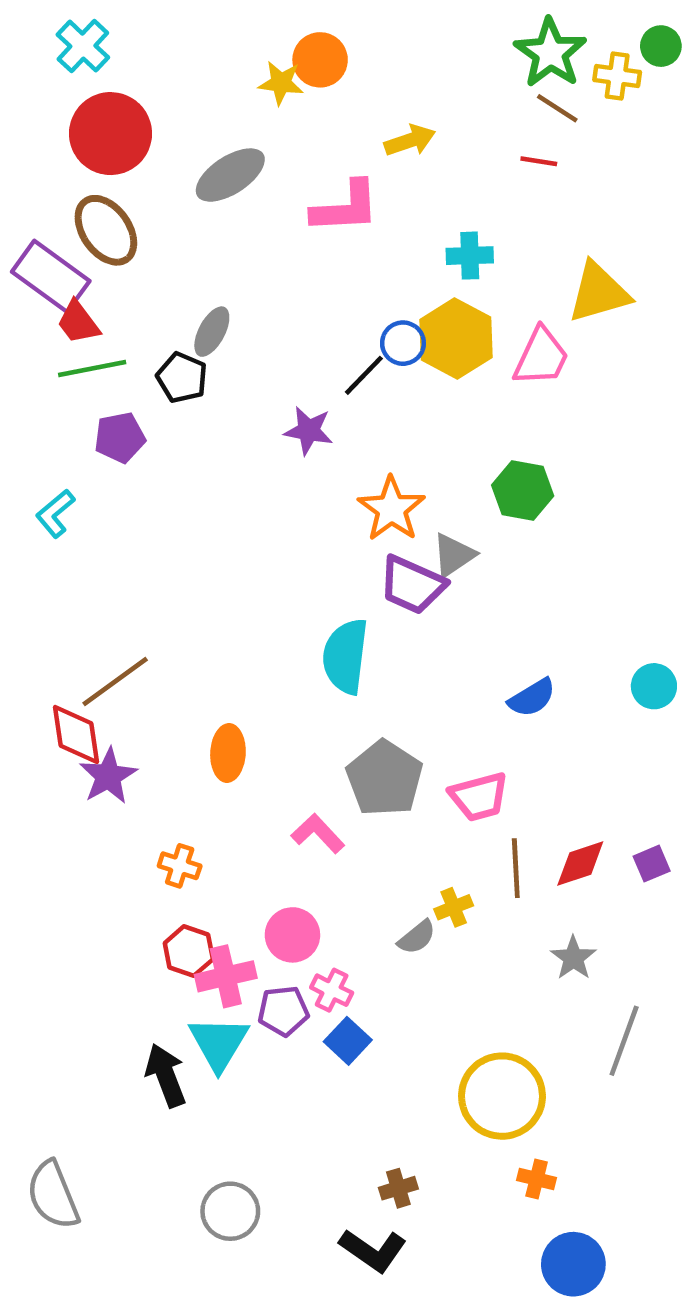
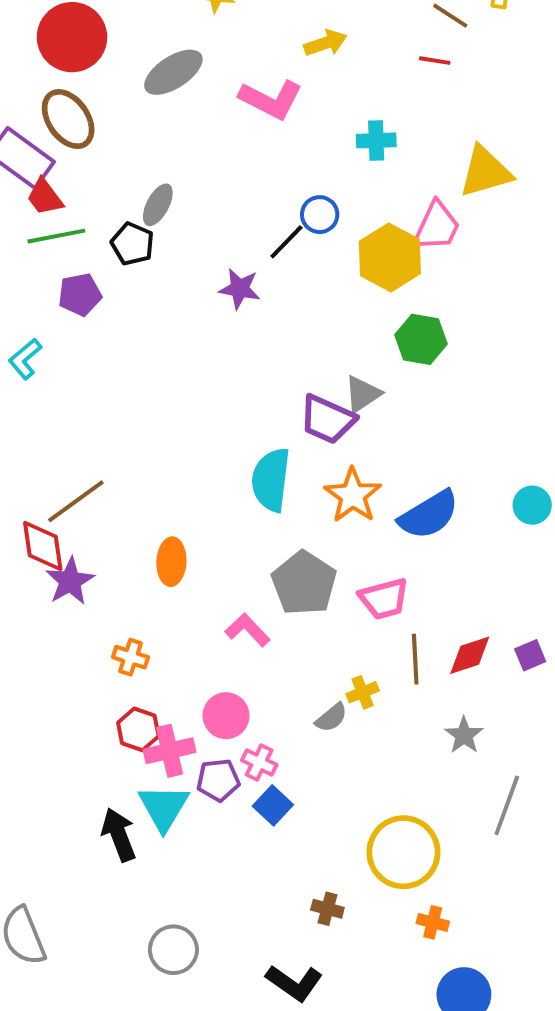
pink L-shape: (345, 207) -> (271, 100), turned 30
yellow hexagon: (456, 339) -> (390, 257), moved
orange star: (391, 509) -> (353, 495), moved
blue semicircle: (532, 698) -> (429, 515), size x1.5
brown cross: (398, 1188) -> (327, 909), moved, turned 32

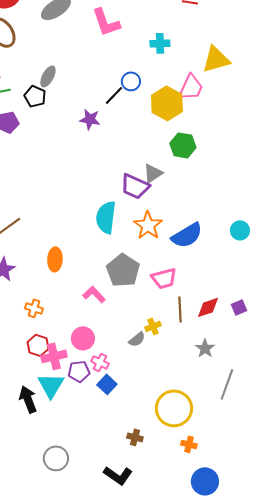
pink L-shape: (271, 100) -> (106, 22), turned 44

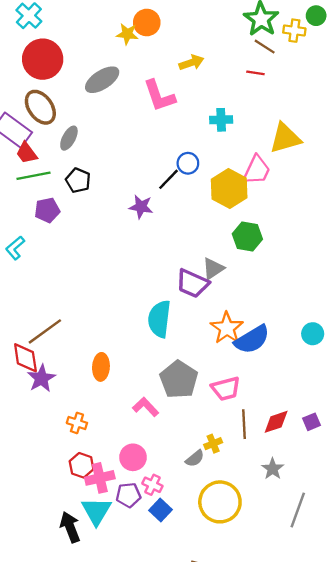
gray ellipse: (48, 76) -> (69, 138), moved
orange star: (148, 225) -> (227, 328), moved
yellow circle: (174, 408) -> (220, 502), moved

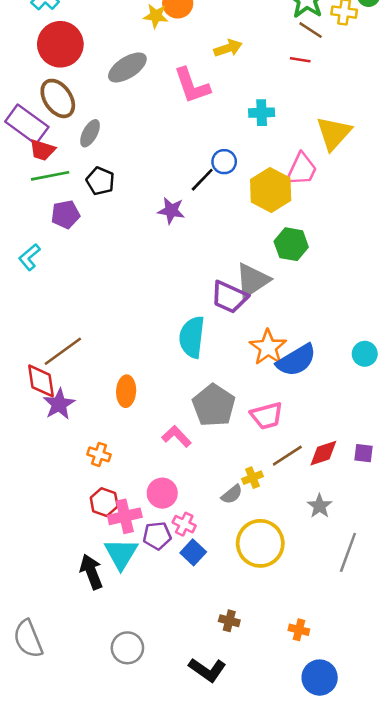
yellow triangle: (285, 138) -> (334, 133), turned -32
red trapezoid: (27, 153) -> (42, 150), turned -35
gray triangle: (213, 269) -> (253, 280), size x1.4
purple square: (312, 422) -> (363, 453), turned 30
brown line: (244, 424) -> (287, 456), turned 60

